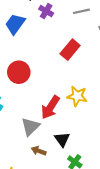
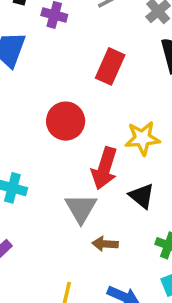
red circle: (19, 72) -> (66, 121), moved
black triangle: (62, 139) -> (142, 196), moved

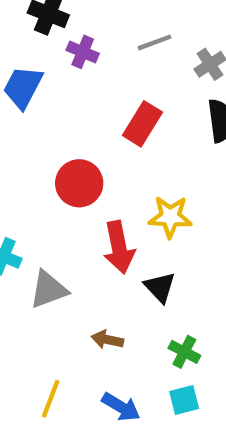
red arrow: (104, 168) -> (119, 247), turned -36
gray triangle: (81, 208) -> (48, 290), moved, turned 32

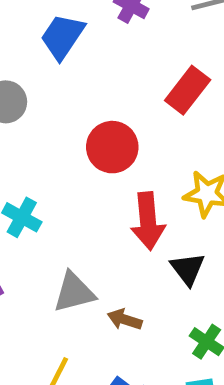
gray triangle: (48, 290) -> (74, 292), moved

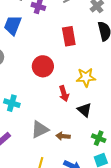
red rectangle: (188, 90) -> (69, 36), turned -36
red arrow: (148, 221) -> (64, 94), size x0.7

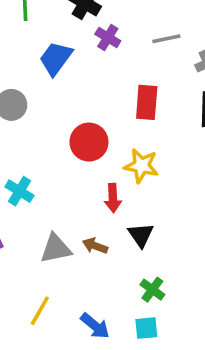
yellow star: (86, 77) -> (141, 166), moved
brown arrow: (63, 136) -> (95, 246), moved

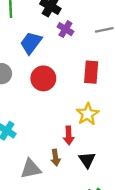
red circle: (89, 142) -> (43, 78), moved
yellow star: (141, 166) -> (88, 114), turned 30
brown arrow: (95, 246) -> (56, 158), moved, turned -119

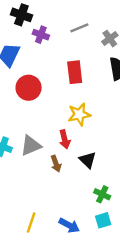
yellow star: (88, 114) -> (79, 114), turned 30
gray triangle: (31, 169) -> (31, 146), moved

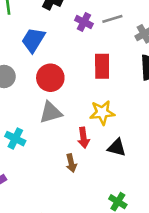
purple cross: (41, 35) -> (84, 22), moved
gray triangle: (31, 146) -> (51, 112), moved
black triangle: (88, 160) -> (117, 148), moved, turned -36

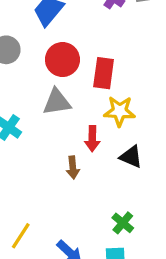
red rectangle: (102, 66) -> (104, 73), moved

